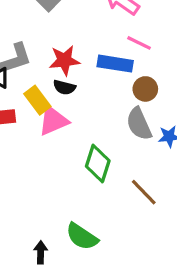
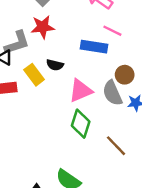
red star: (64, 60) -> (43, 27), moved
brown circle: (145, 89) -> (125, 75), moved
pink triangle: (53, 121) -> (81, 91), moved

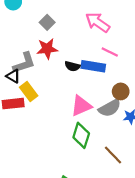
black semicircle: (55, 65) -> (72, 66), moved
yellow rectangle: (34, 75) -> (29, 91), moved
gray semicircle: (112, 93) -> (110, 108), turned -95

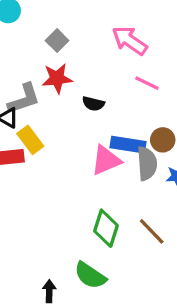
blue rectangle: (93, 66) -> (128, 145), moved
gray semicircle: (110, 108) -> (147, 164), turned -65
green diamond: (81, 135) -> (106, 228), moved

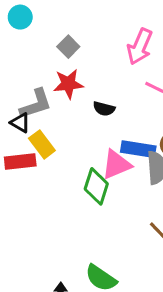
pink arrow: (130, 41) -> (140, 47), turned -102
green diamond: (106, 228) -> (96, 186), moved

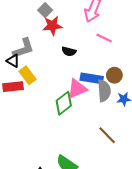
red star: (68, 84) -> (52, 26), moved
green diamond: (96, 186) -> (64, 103), turned 35

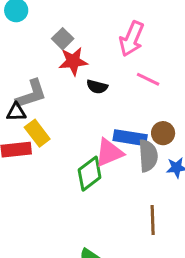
black semicircle: (69, 51) -> (97, 87), moved
black triangle: (13, 61) -> (16, 112), turned -32
brown line: (107, 135) -> (153, 220), turned 42

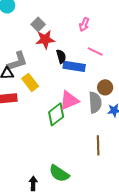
pink arrow: (132, 39) -> (84, 24), size x0.6
black semicircle: (97, 87) -> (61, 56), turned -120
yellow rectangle: (37, 133) -> (30, 82), moved
blue rectangle: (130, 138) -> (74, 66), moved

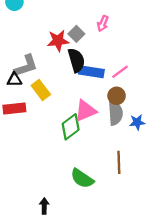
gray square: (38, 24) -> (76, 34), moved
pink line: (95, 51) -> (120, 72), moved, turned -63
black semicircle: (61, 56) -> (76, 60), size x1.5
brown circle: (105, 87) -> (117, 96), moved
green semicircle: (59, 173) -> (82, 178), moved

